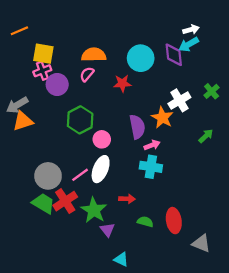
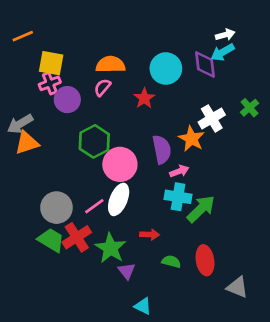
red star: (122, 83) -> (144, 98), turned -30
green arrow: (206, 136) -> (201, 209), moved, size x1.6
pink circle: (102, 139) -> (120, 164), size x1.6

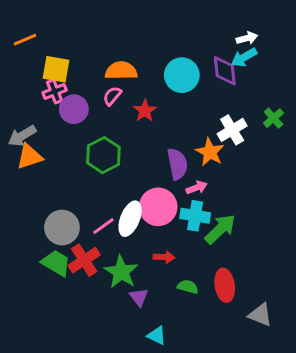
red star: (144, 98) -> (145, 111), moved
pink circle: (120, 164) -> (158, 207), moved

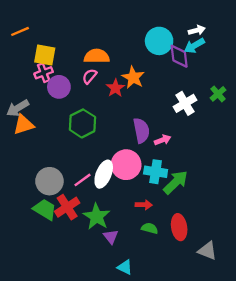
cyan circle: (182, 75) -> (159, 41), moved
orange star: (210, 152) -> (133, 77), moved
pink arrow: (197, 188) -> (163, 140), moved
red arrow: (164, 257) -> (144, 205), moved

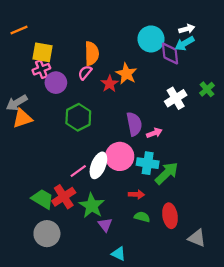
orange semicircle: (97, 56) -> (92, 54), turned 90
gray circle: (49, 181) -> (47, 234), moved

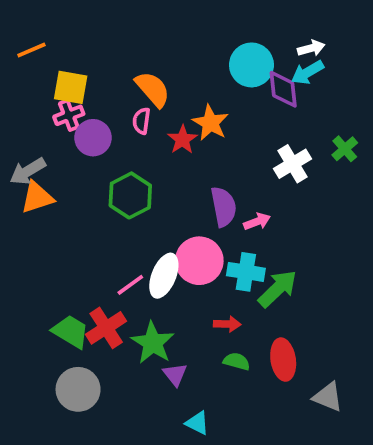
orange semicircle: (92, 54) -> (153, 89), turned -40
pink semicircle: (85, 73) -> (141, 121), turned -32

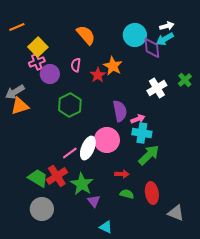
yellow square: (71, 87) -> (38, 47), turned 36
orange semicircle: (153, 89) -> (86, 35), moved
cyan cross: (246, 272) -> (142, 133), moved

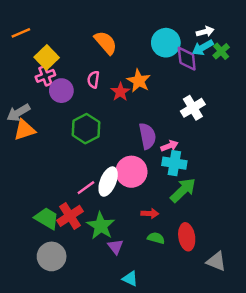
green cross: (185, 80) -> (221, 51), moved

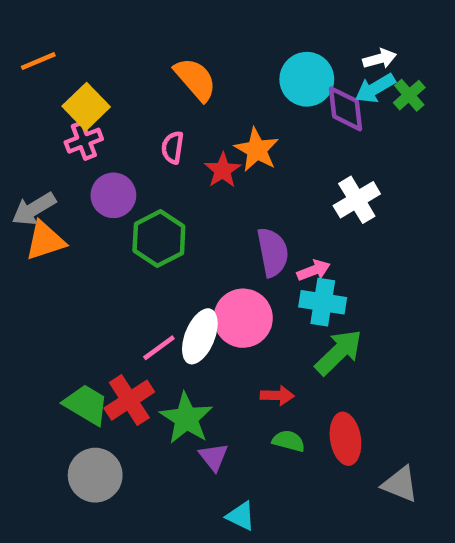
purple circle: (61, 91) -> (113, 195), moved

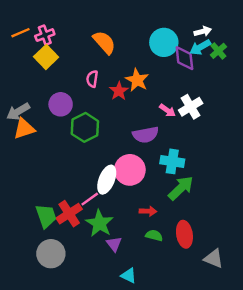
pink cross: (84, 141) -> (45, 35), moved
purple semicircle: (273, 252) -> (146, 135), turned 90
pink arrow: (314, 270) -> (167, 110), moved, turned 56
pink line: (159, 348) -> (90, 199), moved
green trapezoid: (86, 405) -> (46, 216), turned 40

